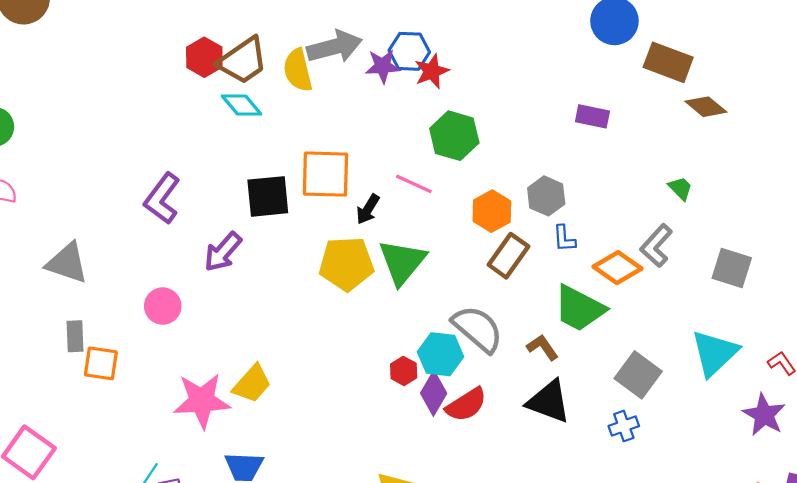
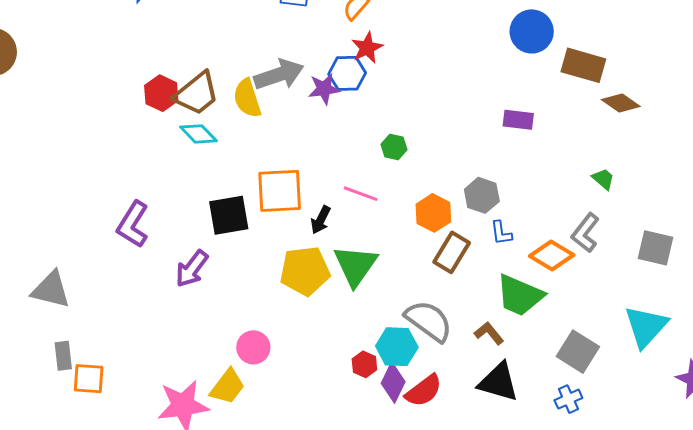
red star: (432, 71) -> (367, 48), moved
green hexagon: (454, 136) -> (394, 147), size x0.6
pink circle: (163, 306) -> (253, 347), moved

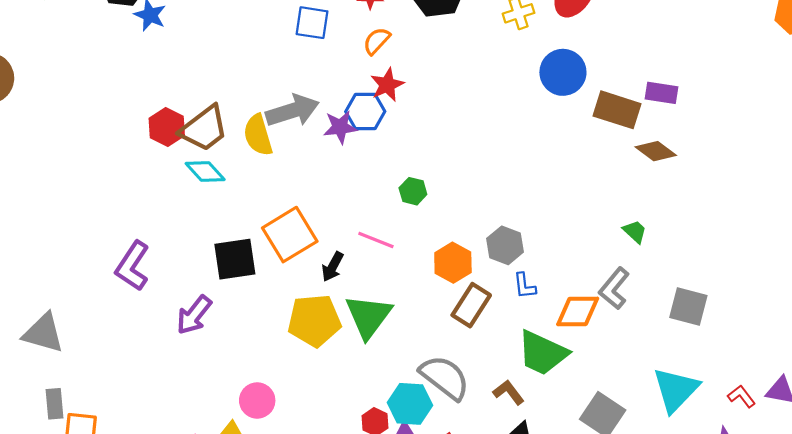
purple rectangle: (518, 120) -> (662, 93), moved
orange square: (280, 191) -> (290, 235), turned -30
orange diamond: (552, 255) -> (578, 311), turned -33

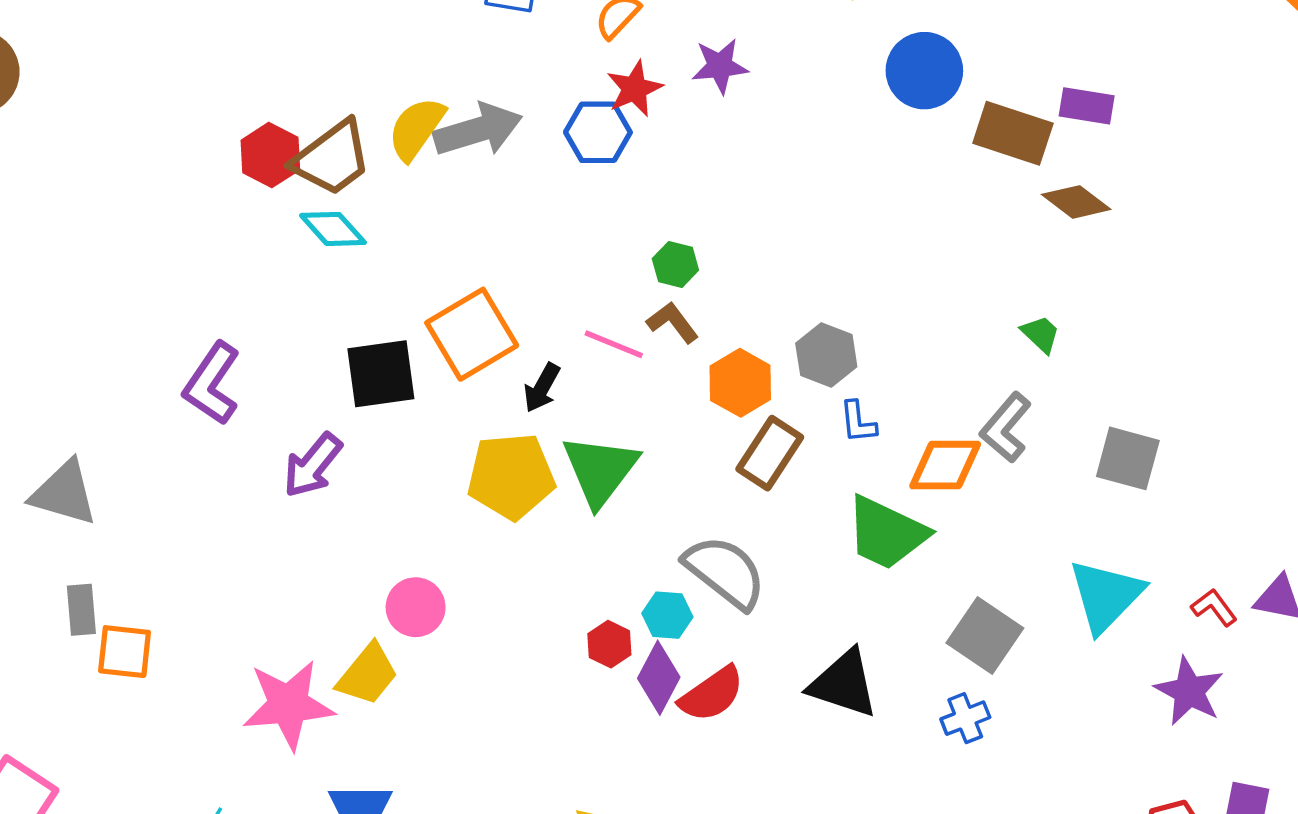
purple star: (340, 127) -> (720, 66), moved
yellow semicircle: (258, 135) -> (416, 128), moved, turned 51
brown L-shape: (509, 392) -> (673, 322), moved
cyan hexagon: (410, 404) -> (667, 615), size x0.7

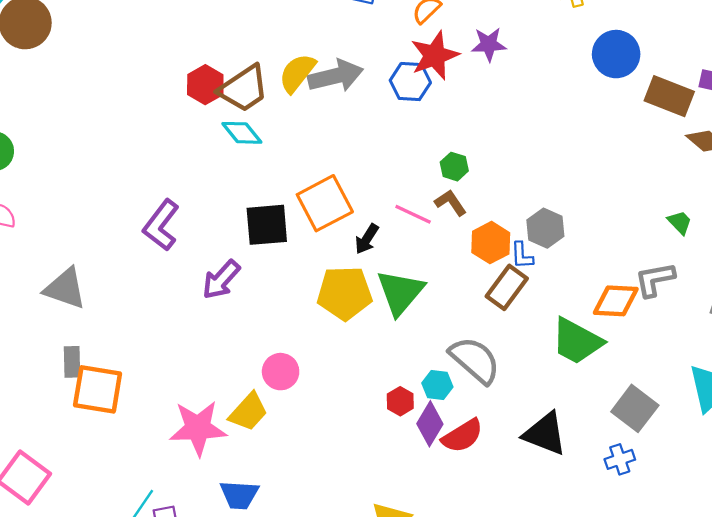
red star: (634, 89) -> (435, 55), size x1.4
blue L-shape: (858, 422) -> (522, 255), moved
gray L-shape: (1006, 428) -> (655, 279), turned 36
orange square: (125, 652) -> (98, 389), size x1.4

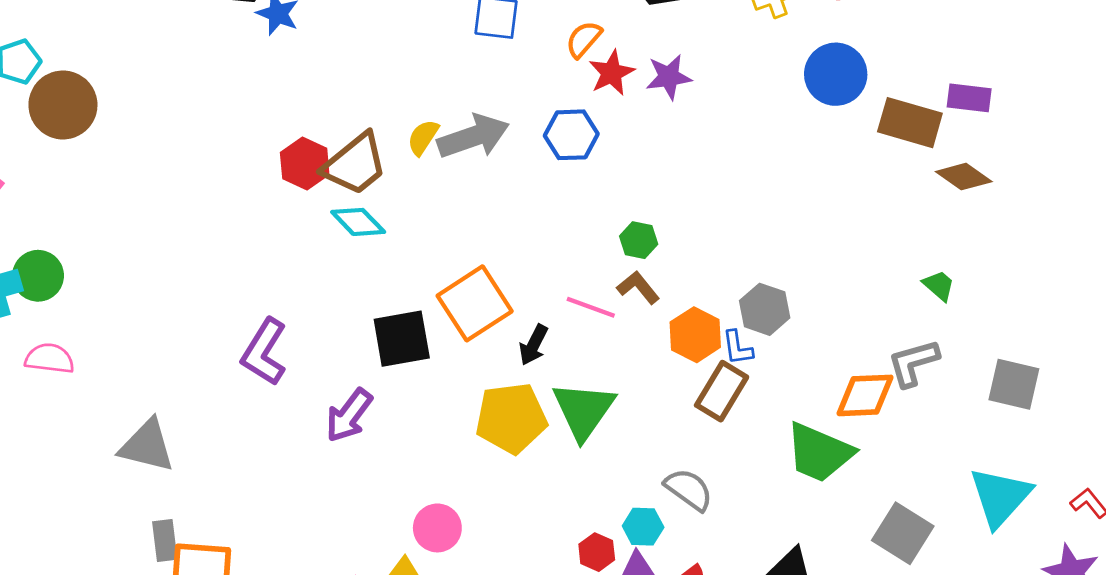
red star: (435, 55) -> (612, 73), moved, size x0.7
yellow semicircle: (297, 73) -> (423, 137), size x0.7
gray semicircle: (475, 360) -> (689, 489), size x0.7

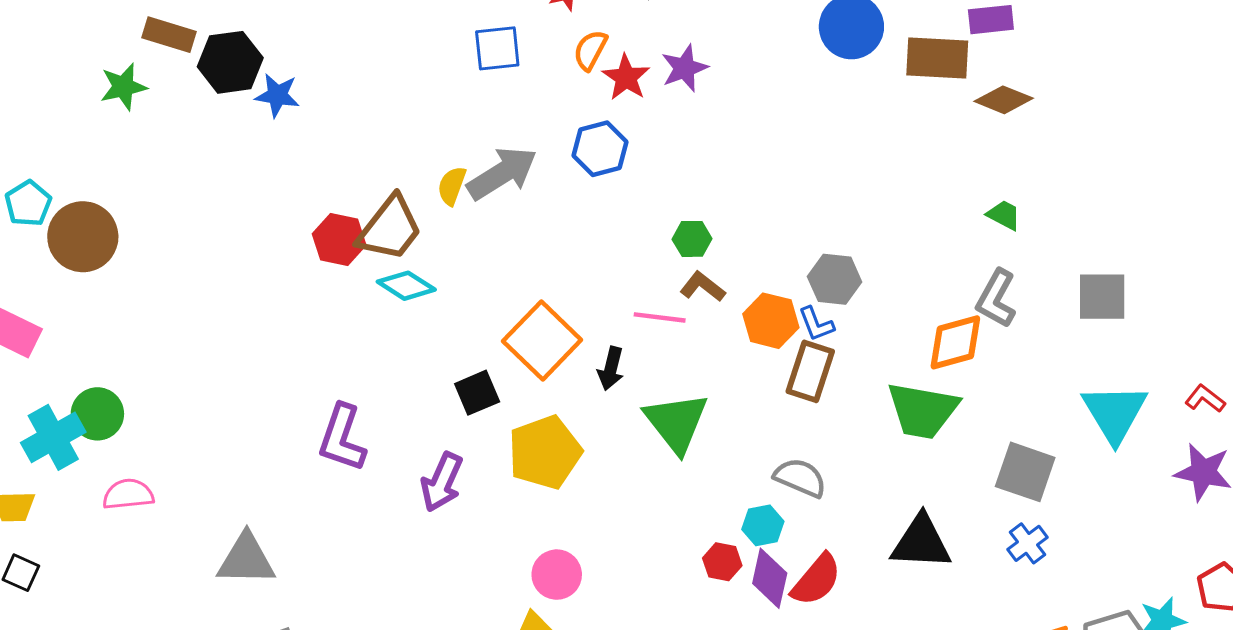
black square: (402, 339) -> (477, 393), size x0.7
gray L-shape: (913, 363) -> (996, 298), turned -32
yellow pentagon: (511, 418) -> (545, 452), moved

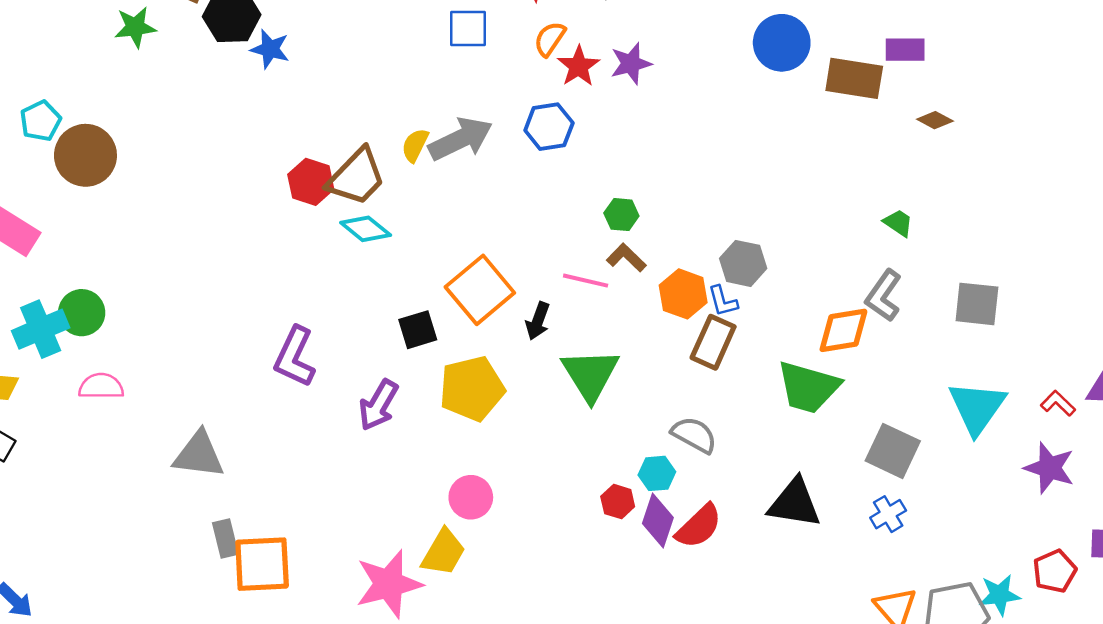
brown diamond: (1004, 100) -> (935, 120), moved, size x0.7

